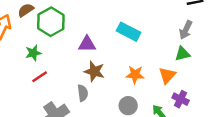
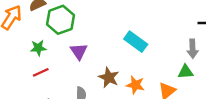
gray arrow: (186, 30) -> (193, 49), turned -36
purple triangle: (87, 44) -> (79, 51), moved, turned 48
brown star: (94, 71) -> (109, 77), moved

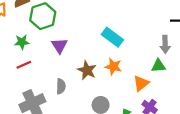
orange star: (135, 85) -> (113, 67), moved

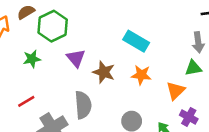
red line: (24, 65) -> (26, 101), moved
brown star: (87, 70) -> (104, 72), moved
gray semicircle: (61, 86) -> (83, 105), size x1.5

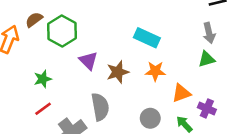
green star: (32, 59) -> (43, 79), moved
brown star: (104, 72) -> (118, 72), turned -30
orange triangle: (176, 91) -> (181, 93), moved, turned 30

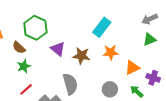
brown semicircle: (34, 20) -> (19, 48), moved, turned -96
gray arrow: (209, 33) -> (150, 19), turned 84
cyan rectangle: (147, 38) -> (102, 27), turned -72
brown star: (118, 72) -> (81, 56), turned 30

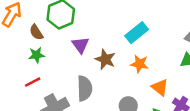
orange triangle: (132, 68) -> (160, 87), turned 49

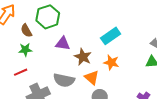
purple triangle: (80, 45) -> (63, 44), turned -49
orange triangle: (160, 87) -> (92, 78), moved
gray semicircle: (85, 88) -> (64, 80), turned 100

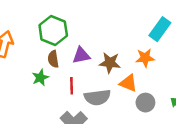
brown semicircle: (26, 31) -> (53, 59), moved, turned 40
cyan rectangle: (111, 36) -> (160, 29), moved
red line: (21, 72) -> (72, 86), moved, turned -48

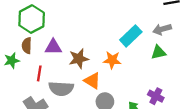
brown star: (110, 63) -> (79, 59), turned -30

